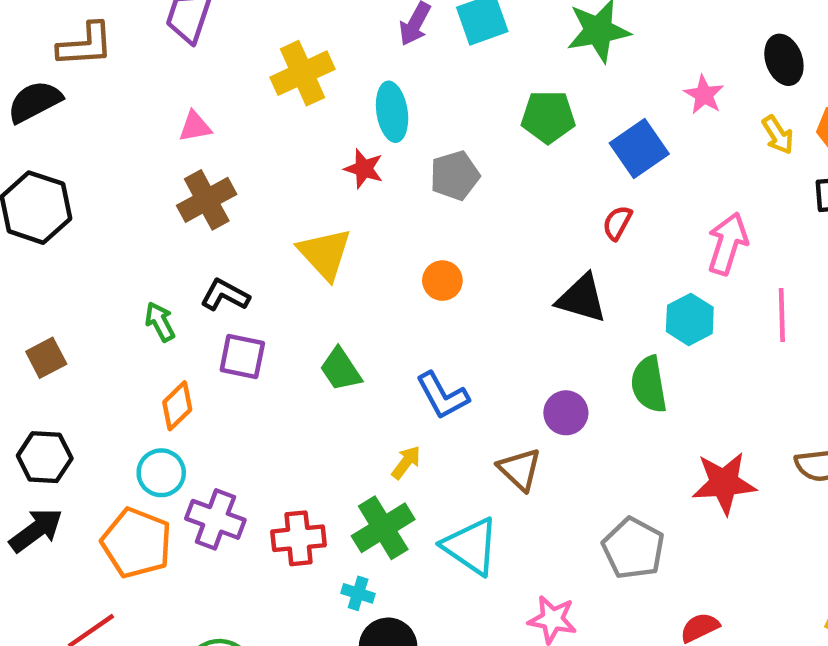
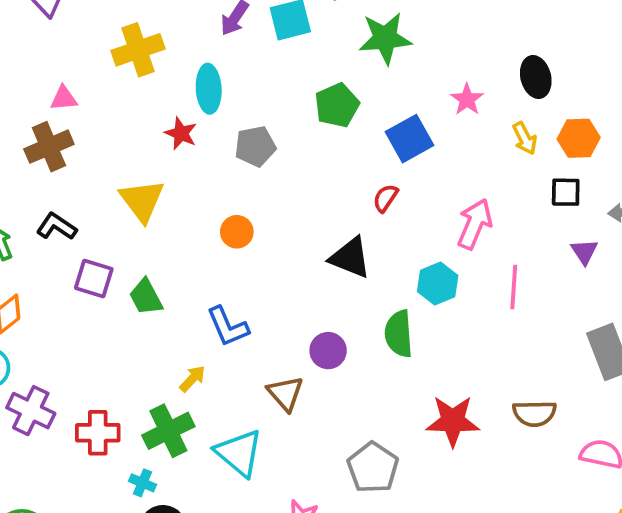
green pentagon: (548, 117) -> (337, 105), turned -30
pink triangle: (195, 127) -> (64, 98), moved
purple square: (242, 357) -> (94, 278), moved

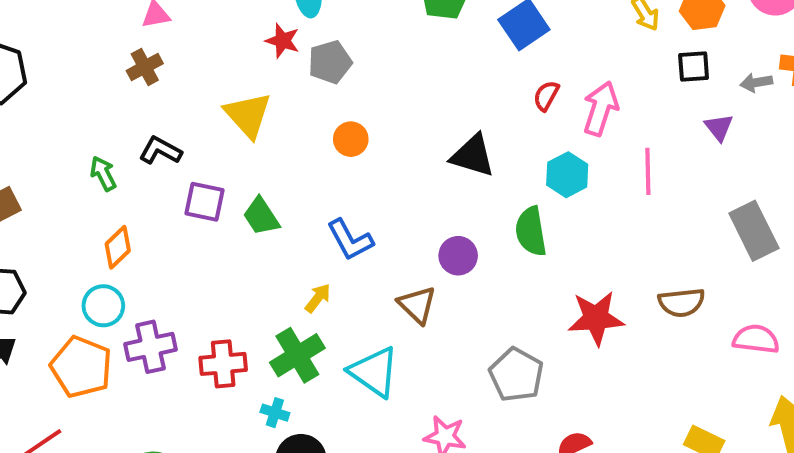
gray pentagon: (255, 146) -> (330, 62), moved
brown cross: (49, 147) -> (145, 67), size x0.7
red semicircle: (385, 198) -> (546, 96), moved
purple cross: (31, 411) -> (151, 347), turned -33

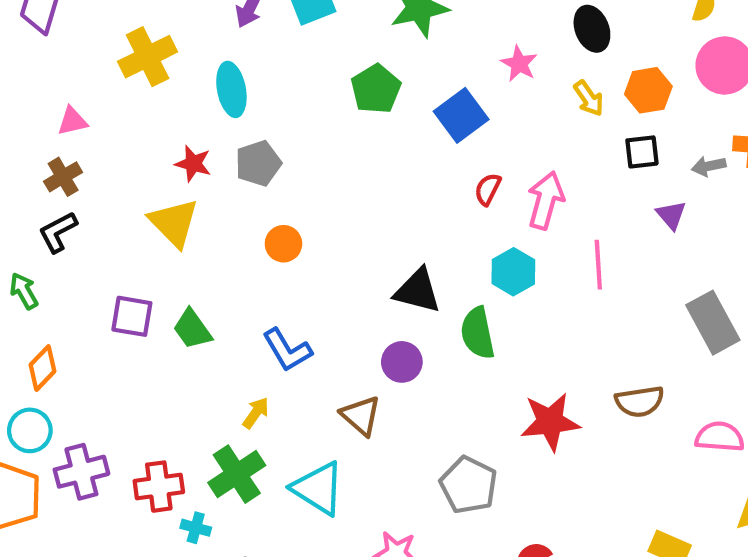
red star: (283, 41) -> (193, 164), moved
black L-shape: (160, 151) -> (58, 232), moved, turned -54
black triangle: (473, 156) -> (417, 291), moved
cyan cross: (275, 413) -> (196, 528), moved

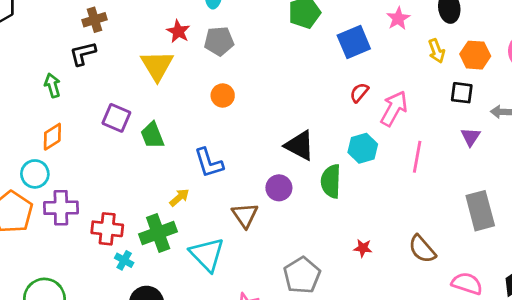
brown semicircle: (640, 401) -> (422, 249), turned 44
red star: (550, 422) -> (363, 248), size x0.5

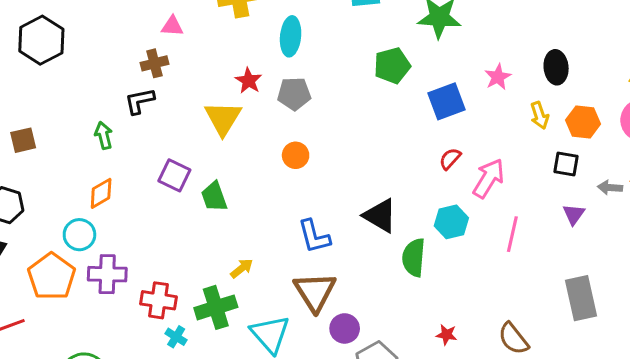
blue L-shape: (209, 163) -> (314, 236), moved
purple circle: (279, 188) -> (345, 328), moved
brown triangle: (245, 215) -> (315, 292), size x1.4

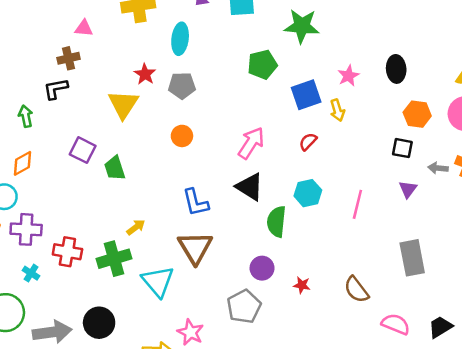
yellow arrow: (540, 115) -> (337, 110), moved
pink arrow: (489, 178) -> (251, 143), moved
purple circle: (345, 328) -> (262, 268), moved
cyan cross: (176, 337) -> (31, 273), moved

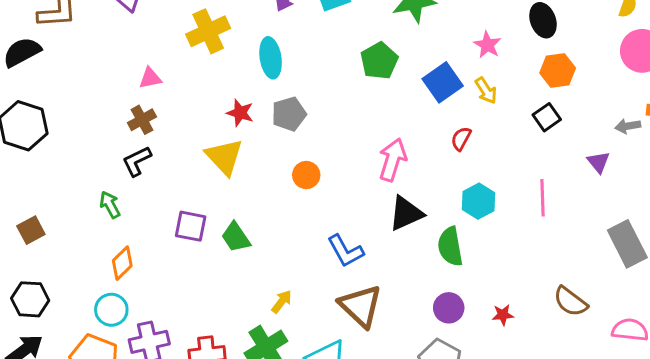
orange hexagon: (417, 114) -> (558, 71), moved
black square: (402, 148) -> (547, 117), moved, turned -30
black triangle: (250, 187) -> (406, 213), turned -40

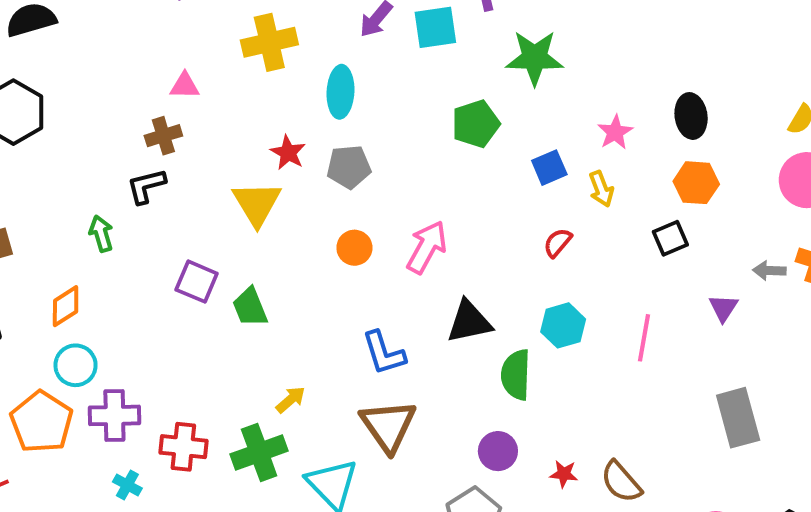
blue square: (443, 82) -> (549, 168), size x0.7
pink arrow: (393, 160) -> (427, 247), moved
orange diamond: (122, 263) -> (66, 306), moved
brown semicircle: (570, 302) -> (621, 482), moved

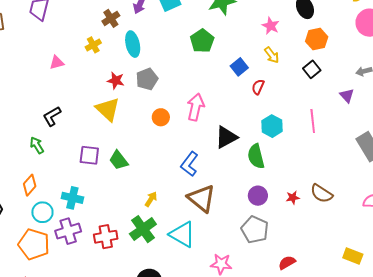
yellow cross: (269, 42) -> (93, 45), moved, size x0.6
brown cross: (163, 136) -> (111, 18), moved
blue square: (549, 168) -> (239, 67), moved
blue L-shape: (384, 353) -> (189, 164), turned 70
cyan cross: (127, 485) -> (72, 198), moved, size x1.5

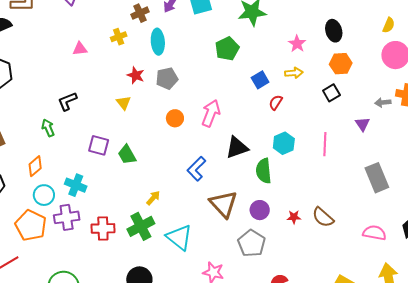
yellow arrow: (272, 55) -> (294, 73), turned -66
yellow triangle: (108, 109) -> (123, 103), size x0.6
brown triangle: (202, 198) -> (223, 204), moved

